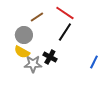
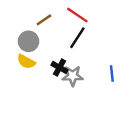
blue line: (94, 62) -> (112, 73), turned -32
gray star: (33, 64) -> (73, 76), moved

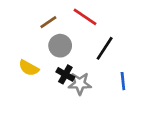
black line: (77, 38) -> (105, 48), moved
gray circle: (28, 41) -> (60, 46), moved

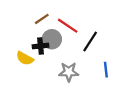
red line: (85, 17) -> (68, 26), moved
black cross: (65, 74) -> (41, 46), moved, turned -35

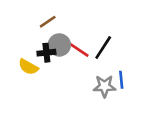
red line: (68, 26) -> (77, 49), moved
gray star: (69, 72) -> (104, 86), moved

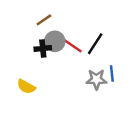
yellow semicircle: (28, 67) -> (26, 87), moved

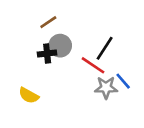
red line: (71, 45) -> (93, 65), moved
blue line: (112, 73) -> (123, 81), turned -35

